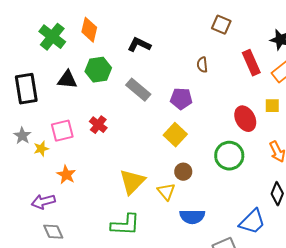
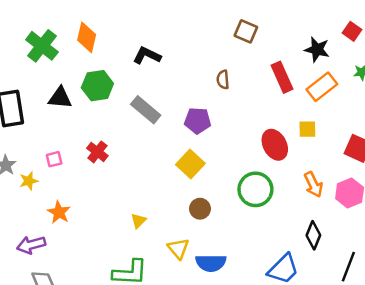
pink square: (62, 131) -> (54, 159), size x0.6
yellow triangle: (132, 182) -> (138, 221), size x0.5
yellow triangle: (166, 192) -> (178, 248), moved

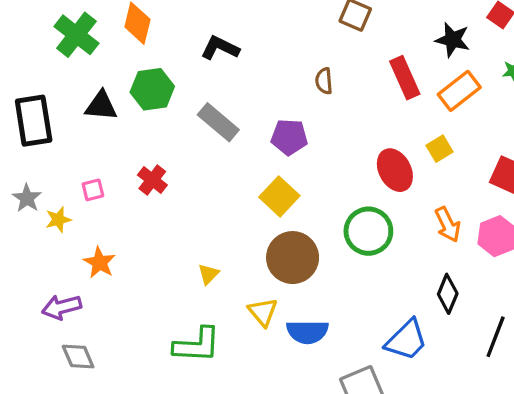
yellow square: (307, 129) -> (439, 149), turned -30
brown circle: (200, 209) -> (293, 258), size x1.8

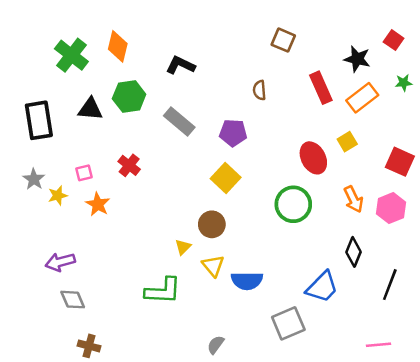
brown circle: (293, 258) -> (212, 224), moved, size x0.7
orange star: (100, 262) -> (98, 204), moved
yellow triangle: (208, 274) -> (183, 247), moved

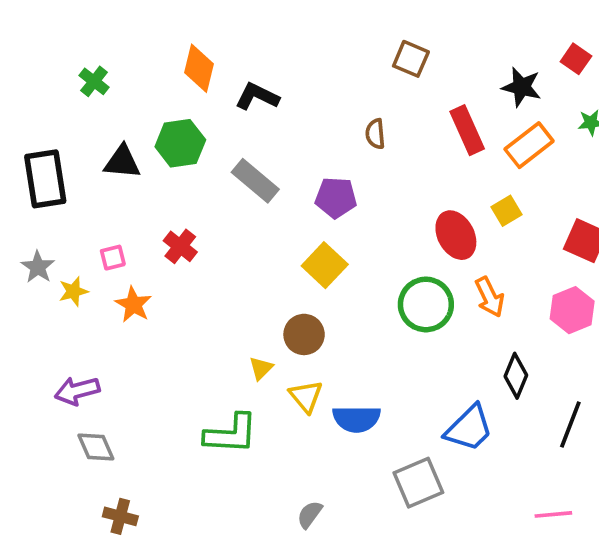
orange diamond: (118, 46) -> (199, 68), moved
green cross: (71, 55) -> (94, 81), size x0.6
orange arrow: (353, 199) -> (490, 297), moved

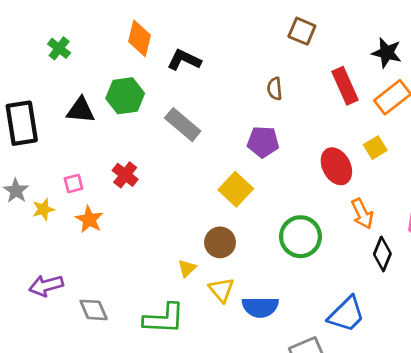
purple pentagon: (336, 198) -> (263, 142), moved
green circle: (426, 304) -> (300, 237), moved
black diamond: (516, 376) -> (382, 254), moved
gray diamond: (96, 447) -> (94, 310), moved

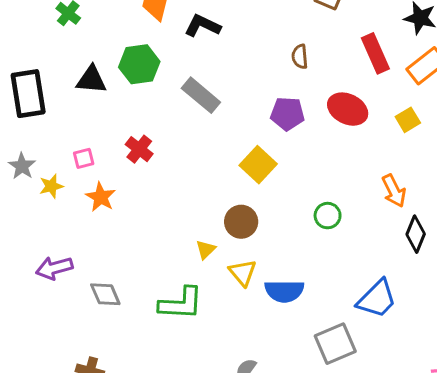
red ellipse: (336, 166) -> (348, 109), moved, turned -36
green circle: (300, 237) -> (328, 216), size x0.6

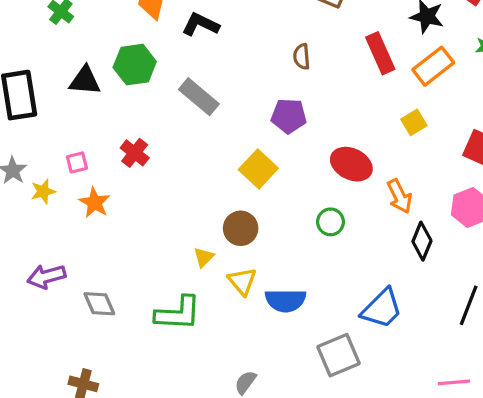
red ellipse: (348, 109) -> (351, 164), moved

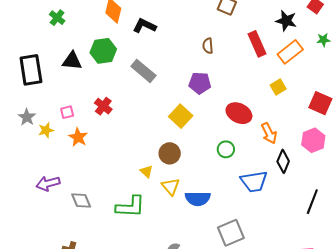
yellow triangle: (204, 257) -> (146, 171), turned -32
blue trapezoid: (382, 309) -> (254, 181), moved, turned 36

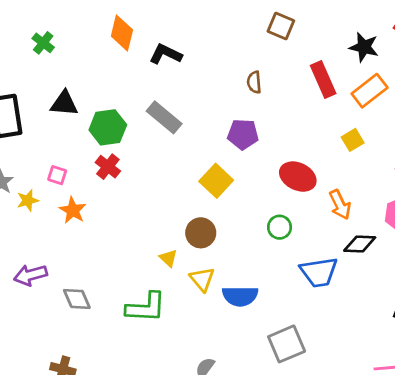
green hexagon: (103, 51) -> (108, 127), moved
pink square: (67, 112) -> (57, 175), turned 32
black diamond: (283, 161) -> (360, 244), turned 70

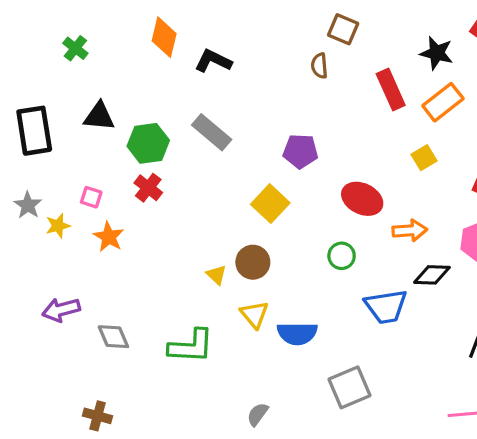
brown semicircle: (254, 82) -> (319, 66), moved
orange arrow: (340, 205) -> (410, 230), turned -68
yellow triangle: (168, 258) -> (216, 275), moved

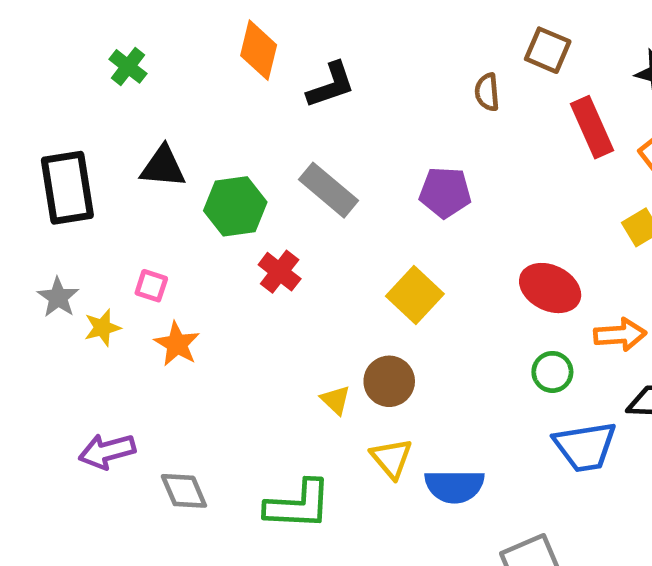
brown square: (343, 29) -> (548, 50), moved
black L-shape: (213, 61) -> (331, 85), turned 135
purple pentagon: (300, 151) -> (445, 192), moved
red cross: (148, 188) -> (280, 272), moved
green circle: (342, 256) -> (552, 372), moved

